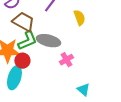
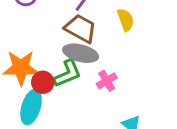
brown trapezoid: (23, 22) -> (81, 28), moved
green L-shape: (27, 41) -> (67, 74), moved

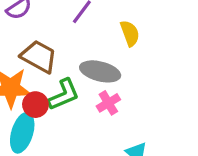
brown trapezoid: (81, 28) -> (39, 57), moved
gray ellipse: (81, 53) -> (100, 71), moved

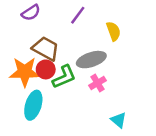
gray ellipse: (100, 71) -> (91, 60), turned -32
red circle: (35, 105) -> (46, 69), moved

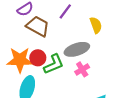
brown trapezoid: (46, 48) -> (38, 26), moved

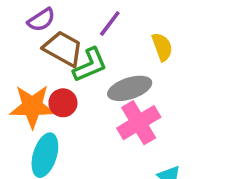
green L-shape: (54, 64) -> (90, 65), moved
pink cross: (82, 69) -> (139, 123), size x1.6

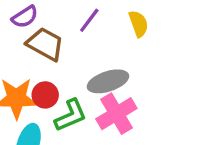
yellow semicircle: (162, 47) -> (139, 24), moved
green L-shape: (90, 65) -> (71, 115), moved

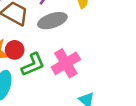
gray ellipse: (108, 81) -> (52, 21), moved

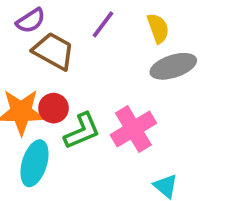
gray ellipse: (52, 21) -> (173, 66), moved

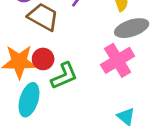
pink cross: (133, 129) -> (118, 60), moved

